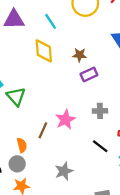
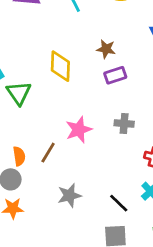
yellow diamond: (44, 51) -> (60, 66), moved
brown line: (43, 130) -> (48, 153), moved
black line: (100, 146) -> (119, 203), moved

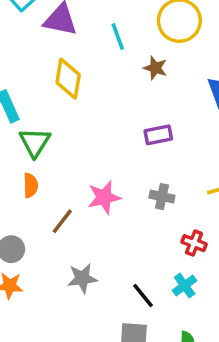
brown star: (106, 49) -> (155, 68), moved
yellow diamond: (60, 66) -> (68, 79), moved
orange semicircle: (19, 156) -> (31, 185), moved

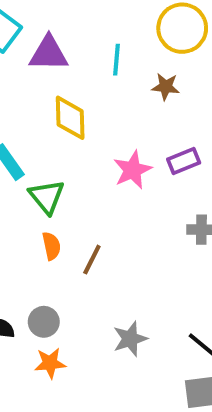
cyan line: (118, 37) -> (116, 60), turned 36
pink star: (104, 197) -> (133, 170), moved
brown line: (62, 221) -> (92, 260), moved

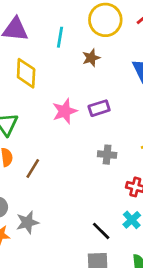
brown star: (166, 87) -> (91, 58), turned -30
gray star: (130, 339) -> (27, 222), moved

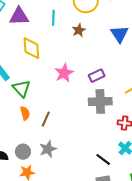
purple rectangle: (99, 108) -> (97, 76), moved
gray cross: (107, 155) -> (100, 101), size x1.6
gray star: (27, 222) -> (48, 149), moved

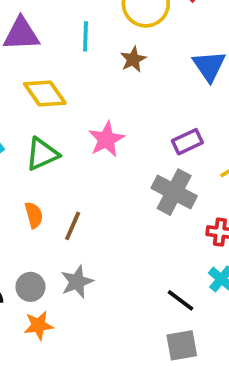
yellow diamond: (31, 48) -> (45, 94), turned -30
purple rectangle: (97, 76) -> (187, 142), moved
green triangle: (21, 88) -> (42, 154), moved, turned 48
gray cross: (100, 101) -> (174, 192), turned 30

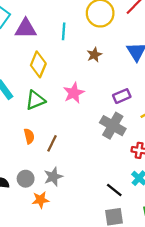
brown star: (133, 59) -> (94, 55), moved
yellow diamond: (45, 94) -> (38, 64), turned 55
orange star: (38, 325) -> (40, 200), moved

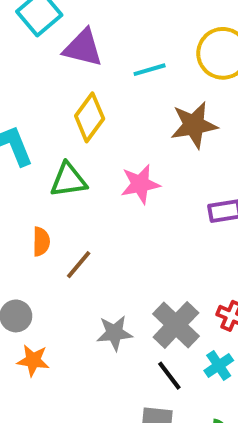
cyan line: (64, 31) -> (150, 70), turned 56
brown star: (94, 55) -> (194, 125), size x1.6
gray cross: (113, 126) -> (176, 325), moved
gray star: (53, 177) -> (114, 333), moved

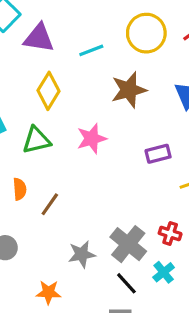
orange star: (33, 360) -> (49, 292), moved

